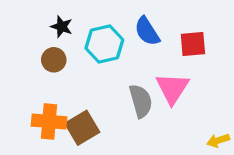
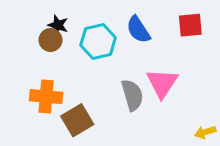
red square: (193, 44) -> (190, 25), moved
brown circle: (54, 60) -> (51, 40), moved
orange cross: (49, 121) -> (46, 97), moved

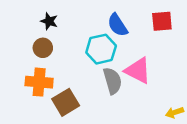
brown circle: (51, 40) -> (43, 48), moved
cyan hexagon: (98, 41) -> (101, 49), moved
pink triangle: (162, 83) -> (138, 71), turned -36

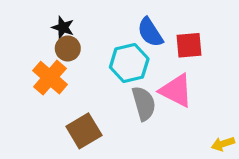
red square: (162, 21) -> (189, 45), moved
brown circle: (43, 48) -> (68, 48), moved
orange cross: (39, 82) -> (50, 78), moved, turned 36

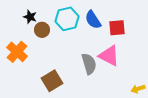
black star: (63, 27) -> (30, 17), moved
cyan hexagon: (129, 63) -> (67, 19), moved
orange cross: (50, 78) -> (17, 52), moved

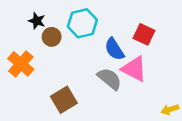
blue semicircle: (93, 20) -> (114, 49), moved
red square: (117, 28) -> (144, 34), turned 30
gray semicircle: (89, 64) -> (109, 79), turned -35

